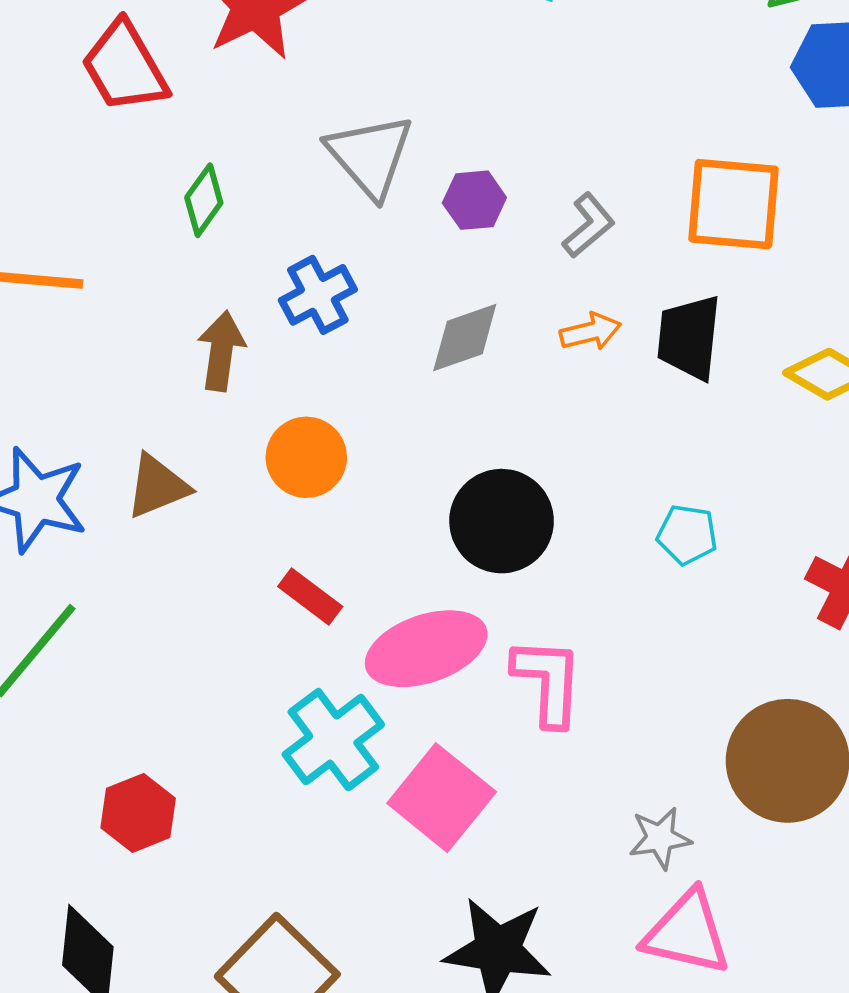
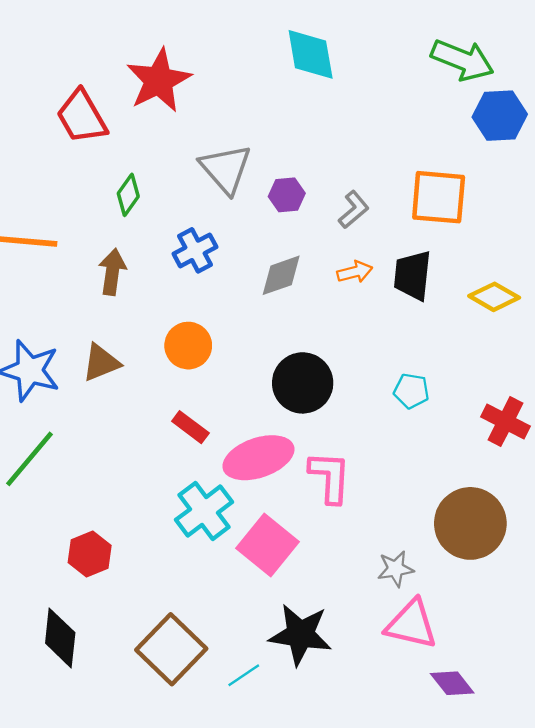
brown arrow: (221, 351) -> (112, 272), moved

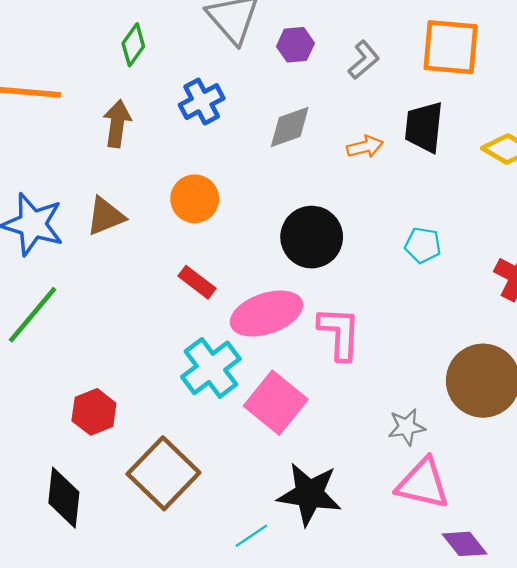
orange arrow: (355, 272) -> (365, 147), moved
brown square: (171, 649) -> (163, 473), moved

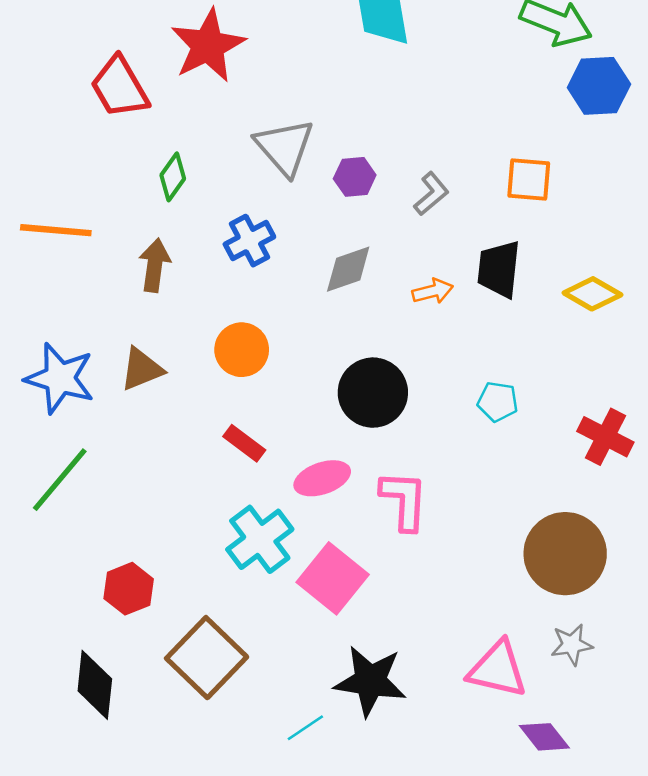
orange square: (451, 47) -> (529, 179), size x0.7
pink ellipse: (266, 313) -> (322, 478), size x0.7
gray star: (407, 427) -> (572, 645), moved

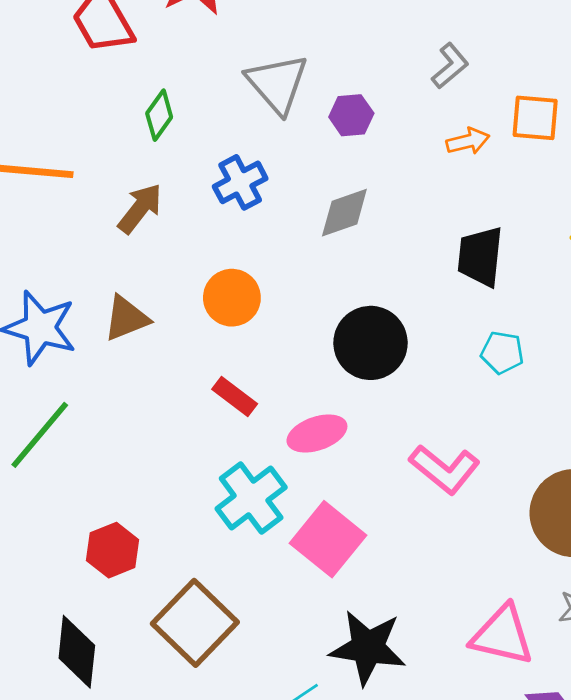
gray L-shape: (431, 194) -> (450, 66), moved
brown arrow: (155, 265) -> (140, 208), turned 30
black trapezoid: (499, 269) -> (480, 256), moved
orange arrow: (433, 291) -> (468, 141), moved
pink L-shape: (404, 500) -> (445, 469), moved, turned 126

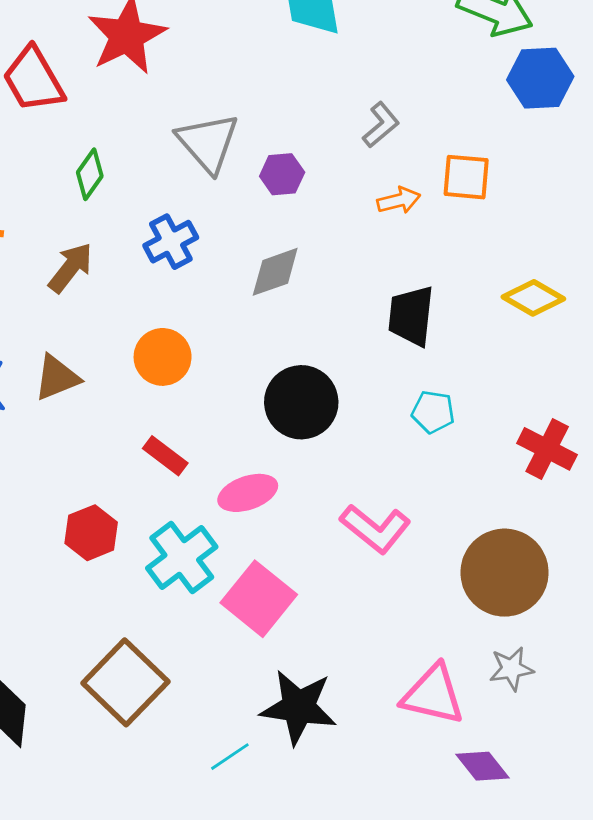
red hexagon: (113, 550) -> (91, 533), moved

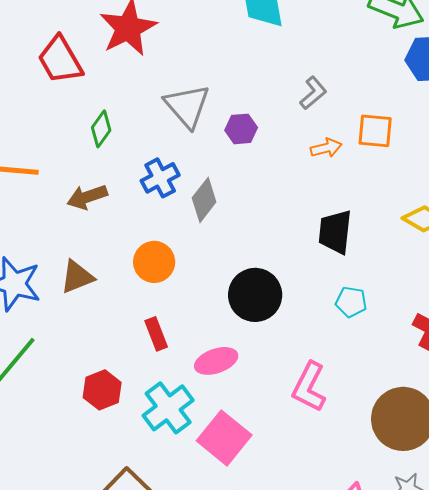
brown arrow: (71, 268) -> (87, 197), turned -147
gray diamond: (275, 272) -> (204, 200), moved, turned -33
red rectangle: (165, 456) -> (156, 334), turned 32
pink L-shape: (375, 529) -> (309, 387), turned 78

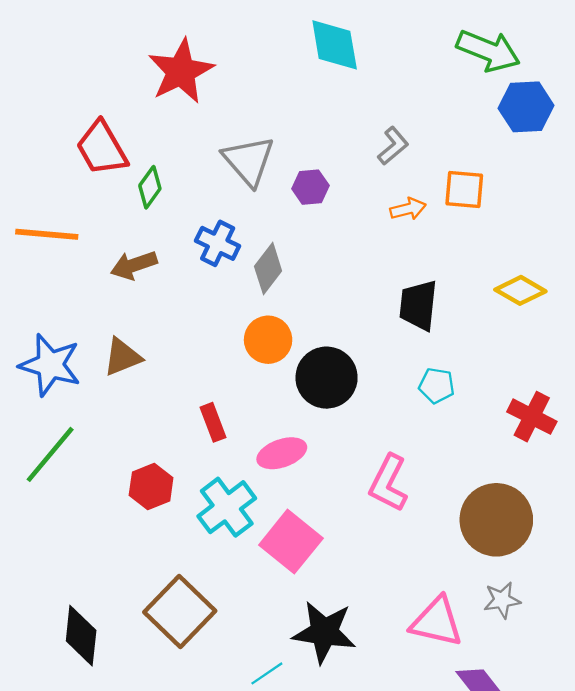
red trapezoid: (60, 60) -> (102, 148), moved
blue cross: (160, 178) -> (218, 243), turned -36
orange circle: (154, 262) -> (268, 340), moved

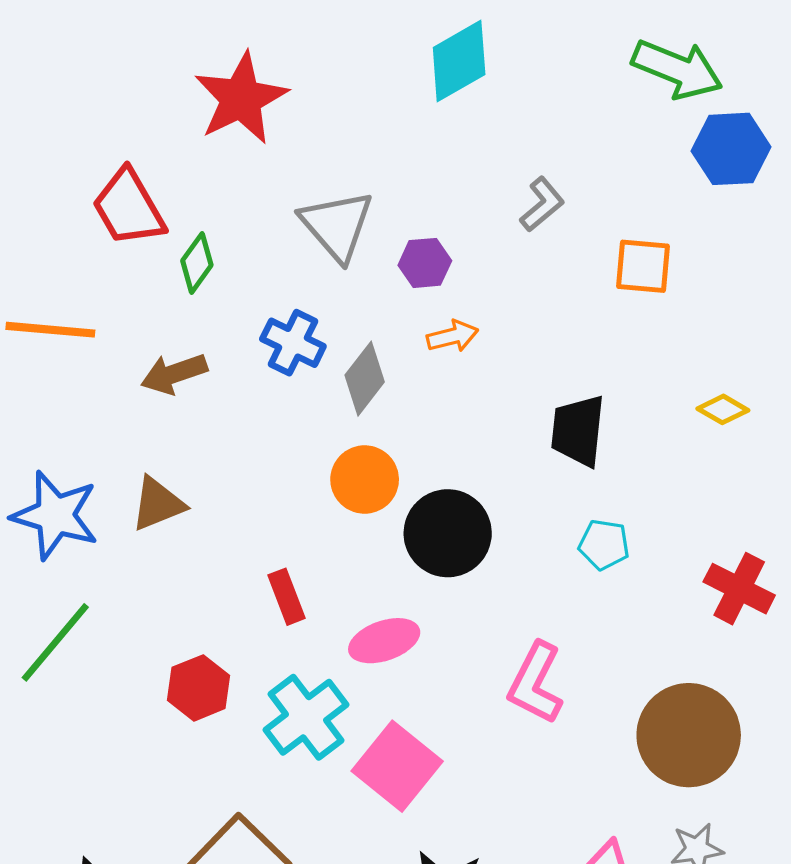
cyan diamond: (335, 45) -> (459, 61), turned 70
orange arrow: (408, 209) -> (453, 336), moved
yellow diamond: (520, 290) -> (723, 409), size x0.7

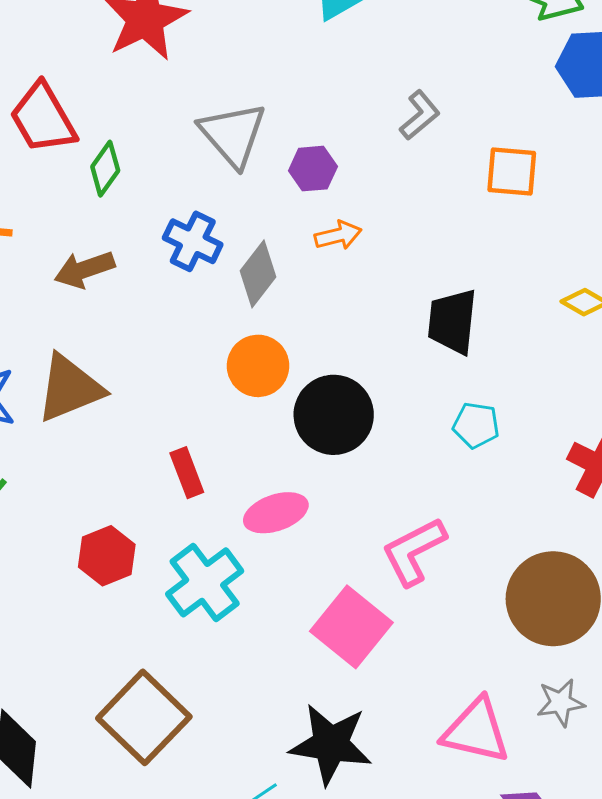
brown triangle: (158, 504) -> (70, 388), size x1.4
pink L-shape: (536, 683) -> (414, 551), turned 36
pink square: (397, 766) -> (351, 627), moved

